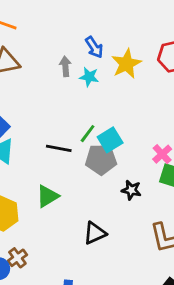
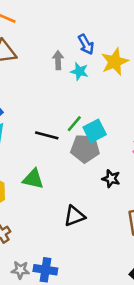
green triangle: (48, 196) -> (33, 179), turned 40

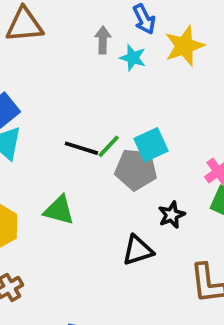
green line: (74, 124) -> (109, 146), moved
black star: (111, 179) -> (172, 215), turned 30
black triangle: (74, 216) -> (138, 250), moved

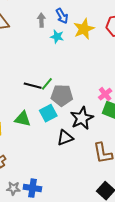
gray arrow: (103, 40) -> (41, 20), moved
cyan square: (151, 145) -> (48, 113), moved
black star: (172, 215) -> (82, 118), size x1.6

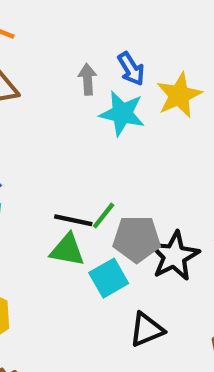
cyan star: (57, 37) -> (122, 113), size x1.5
black star: (82, 118) -> (174, 256), moved
green triangle: (23, 119) -> (67, 250), moved

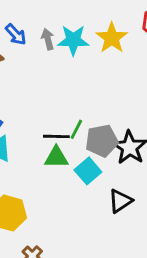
blue arrow: (131, 69) -> (16, 35), moved
cyan star: (122, 113) -> (73, 40), moved

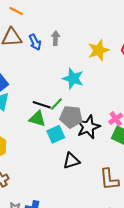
blue arrow: (16, 35) -> (35, 42), moved
cyan star: (73, 40) -> (73, 79), moved

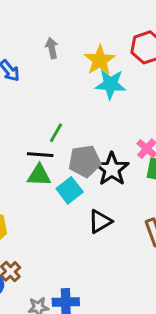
gray arrow: (56, 38) -> (52, 48), moved
cyan star: (73, 79) -> (111, 84), moved
green line: (56, 104) -> (56, 133), moved

